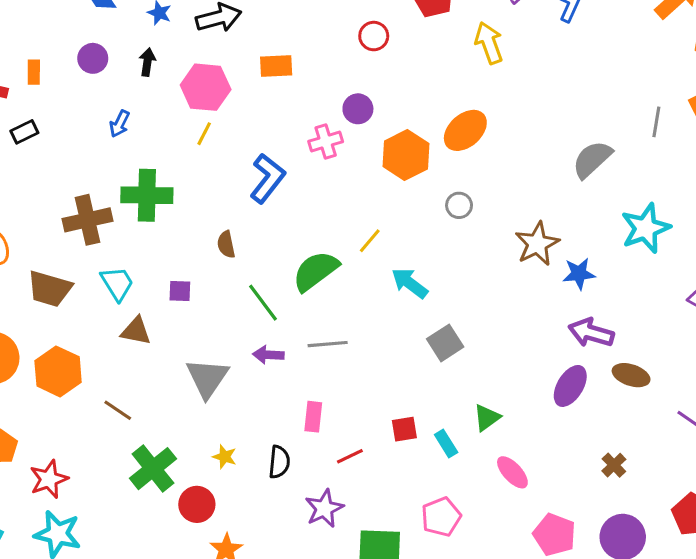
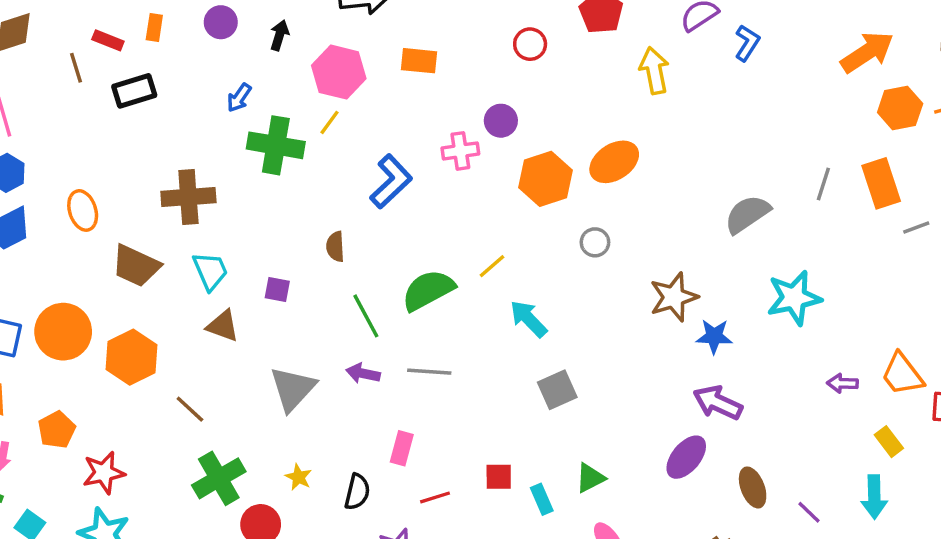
black rectangle: (24, 132) -> (134, 91), size x1.4
green cross: (147, 195) -> (276, 145), moved
brown ellipse: (631, 375) -> (753, 487), moved, turned 42

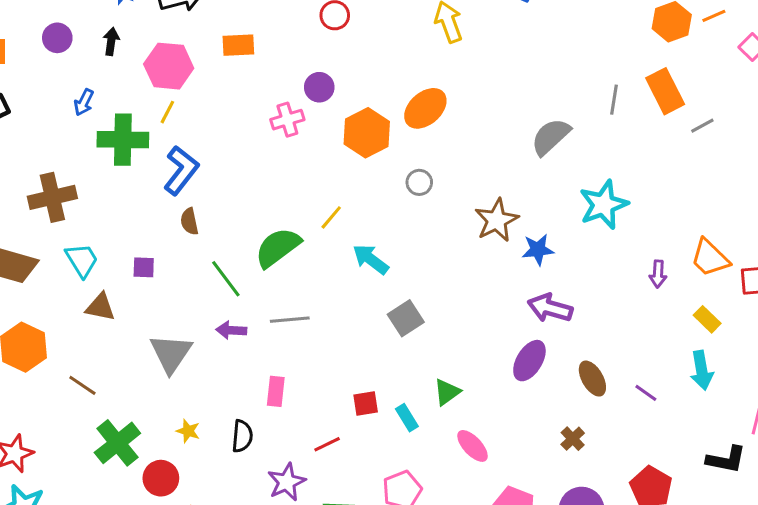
blue L-shape: (391, 181) -> (181, 170), moved
purple arrow: (842, 383) -> (658, 274), turned -80
red line: (435, 497) -> (327, 444), moved

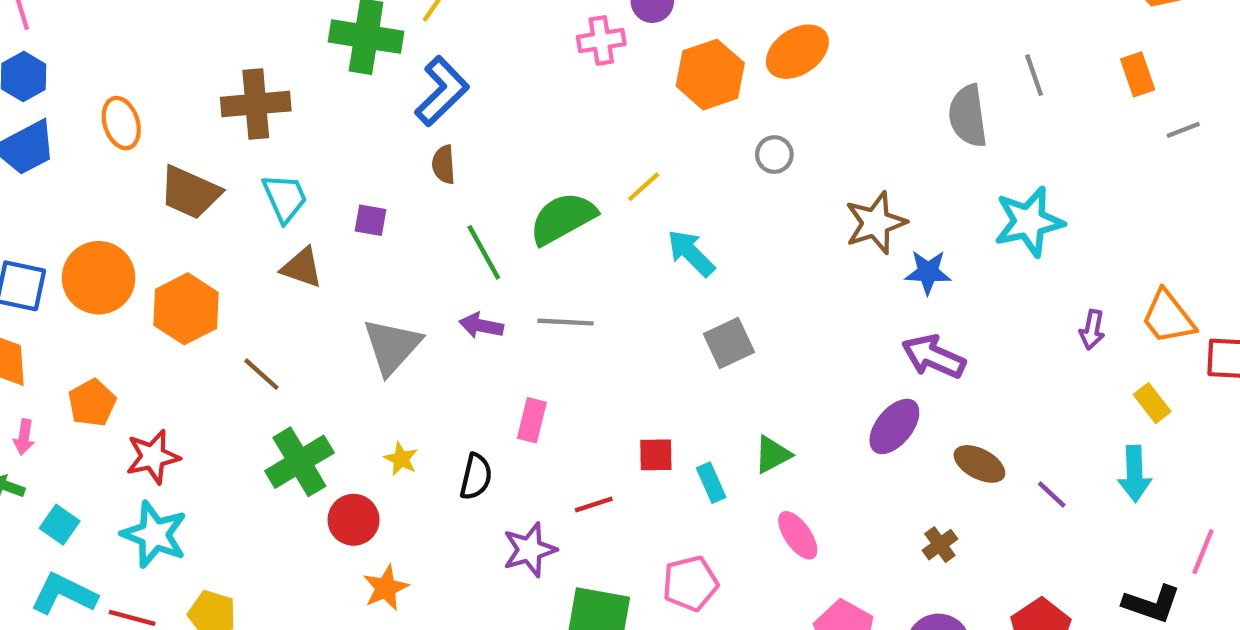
orange rectangle: (665, 91) -> (1138, 74), size x0.7
gray line: (614, 100) -> (1034, 75), moved, turned -36
gray semicircle: (551, 137) -> (968, 116), turned -63
brown ellipse: (592, 379) -> (979, 464), turned -40

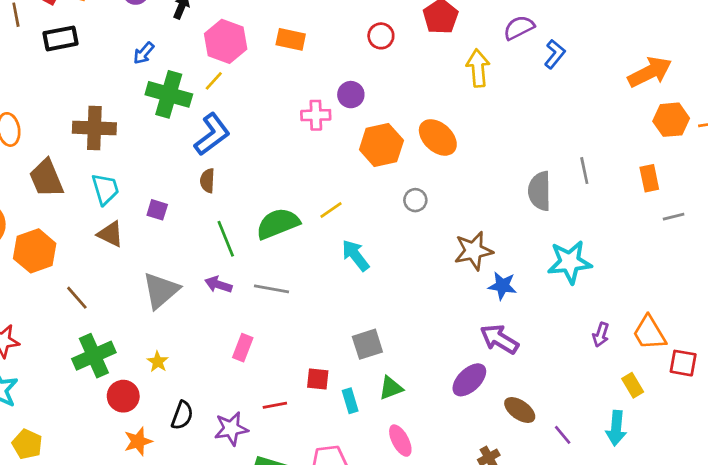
orange ellipse: (797, 52) -> (438, 137), turned 69
brown trapezoid: (190, 192) -> (46, 178), turned 36
gray square: (729, 343) -> (367, 344), moved
black semicircle: (476, 477) -> (182, 415), moved

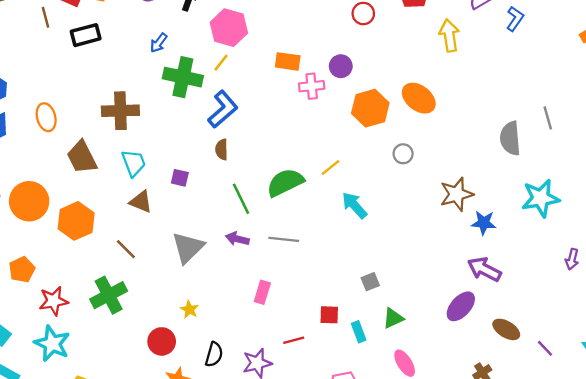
orange rectangle: (291, 39) -> (288, 61), moved
brown line: (77, 298) -> (126, 249), moved
gray square: (367, 344) -> (370, 282), size x0.7
green cross: (94, 356) -> (109, 295), moved

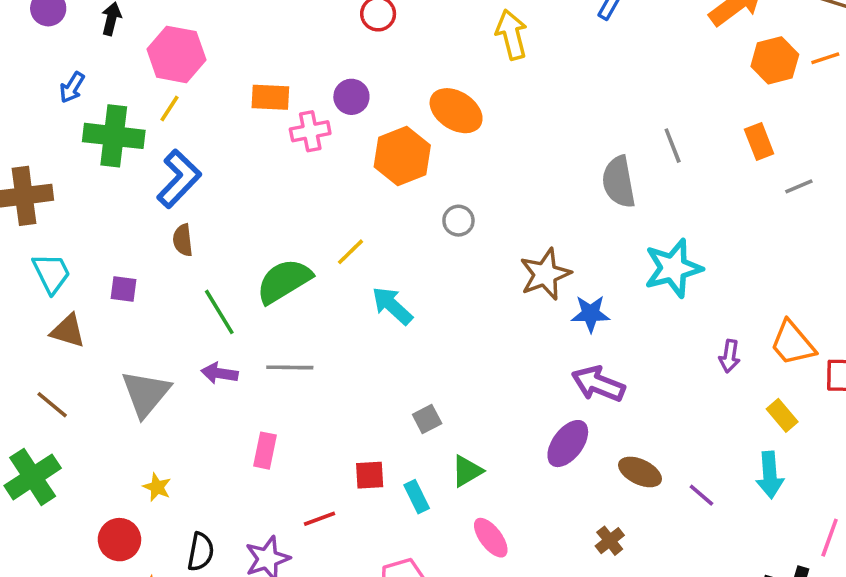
orange ellipse: (419, 98) -> (456, 111), moved

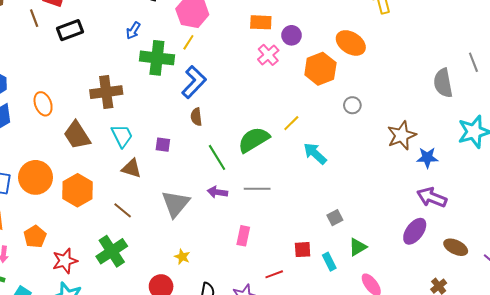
orange rectangle: (270, 97) -> (261, 22), moved
pink cross: (310, 131) -> (268, 55), turned -30

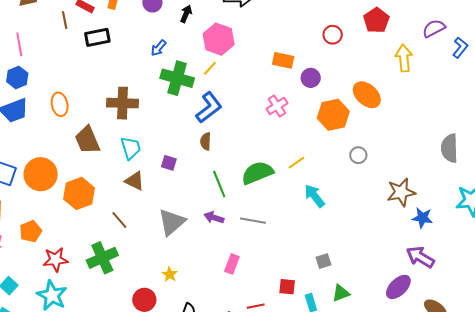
pink cross: (268, 55) -> (277, 106), moved

